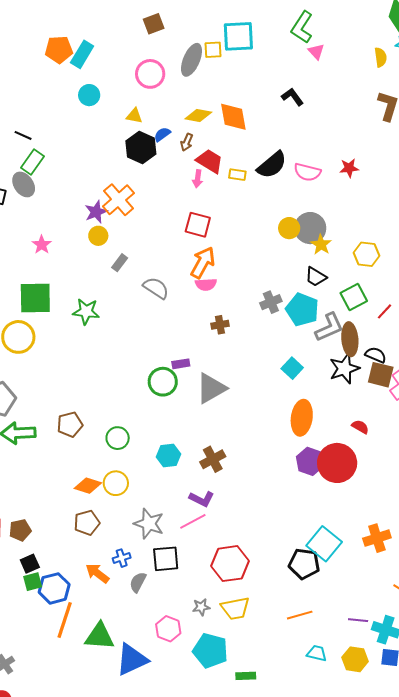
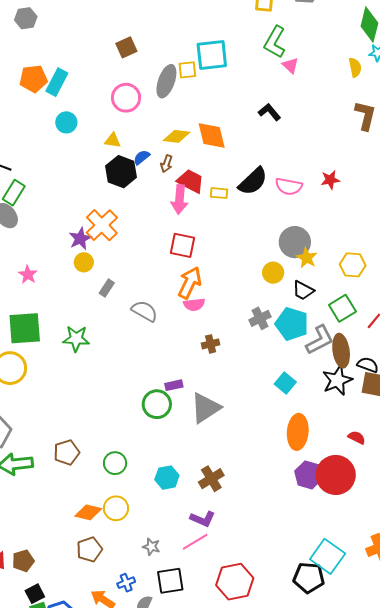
pink arrow: (198, 179) -> (179, 199), size x1.6
yellow circle: (289, 228) -> (273, 273), moved
gray star: (149, 524) -> (151, 547), size x0.6

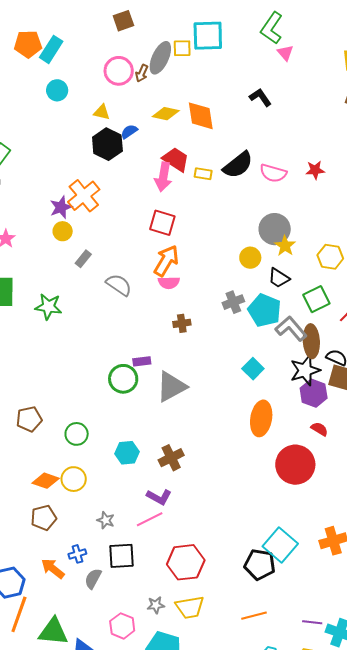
brown arrow: (166, 164) -> (142, 73), moved
gray L-shape: (320, 340) -> (291, 329), turned -108
purple hexagon: (308, 475) -> (314, 393), moved

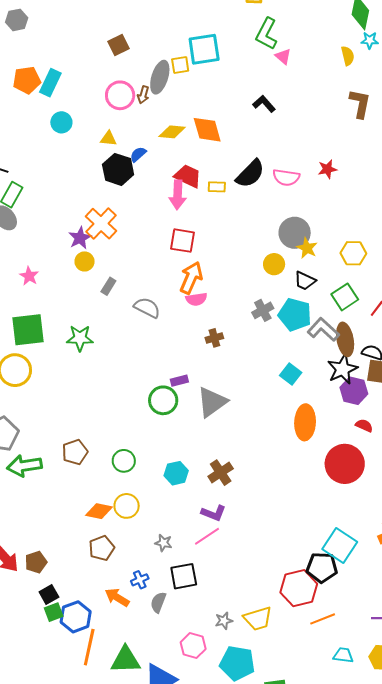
red hexagon: (186, 562) -> (299, 588), moved

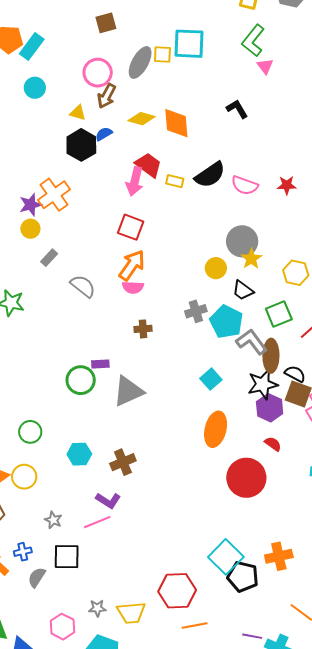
brown arrow: (143, 95) -> (107, 96), moved, size x1.4
black pentagon: (322, 567) -> (243, 577), moved

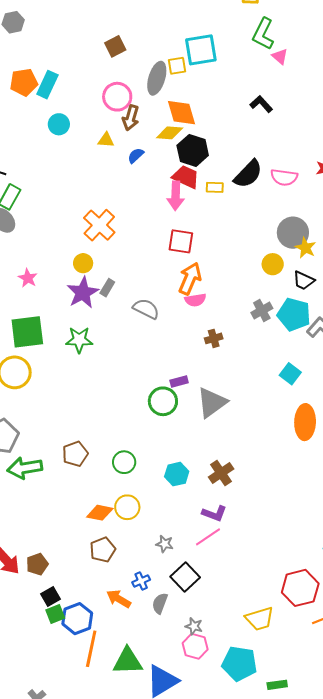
orange diamond: (176, 123) -> (182, 113), moved
black hexagon: (81, 145) -> (193, 150), moved
purple star: (31, 205) -> (83, 293), moved, size x1.4
black square: (67, 557) -> (185, 577), turned -32
gray star: (97, 608) -> (194, 626), moved, turned 30

